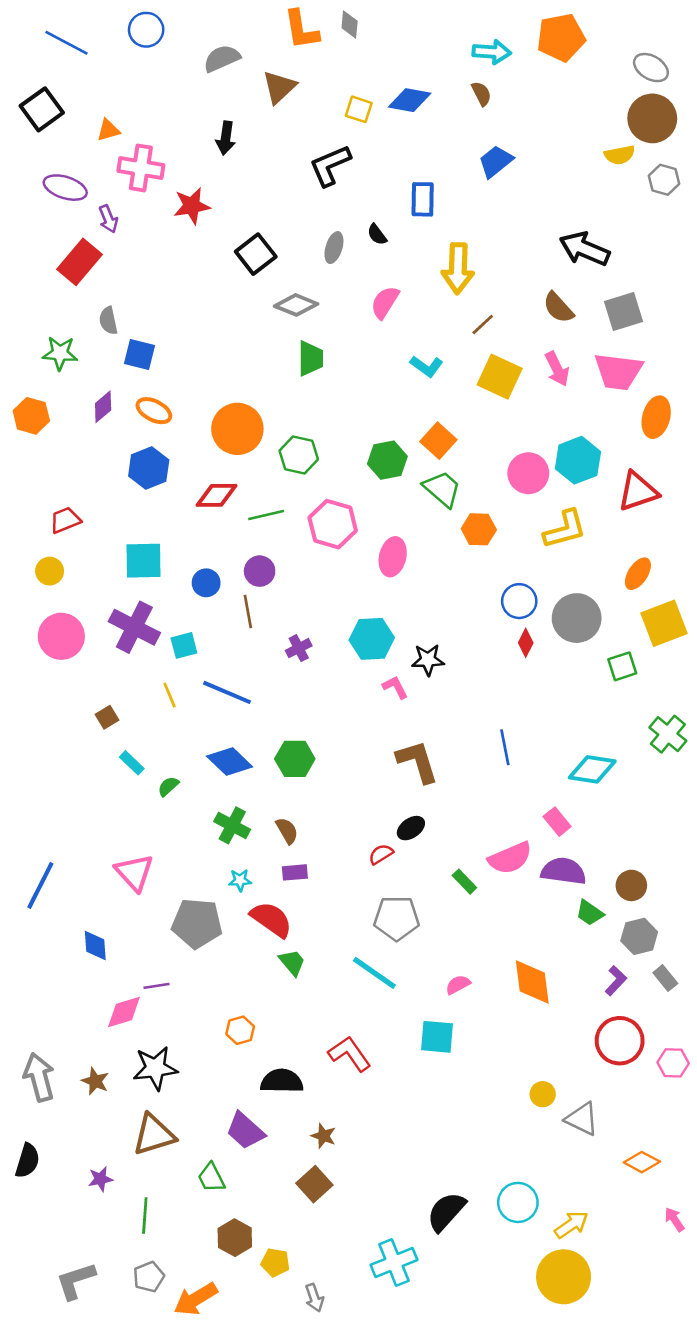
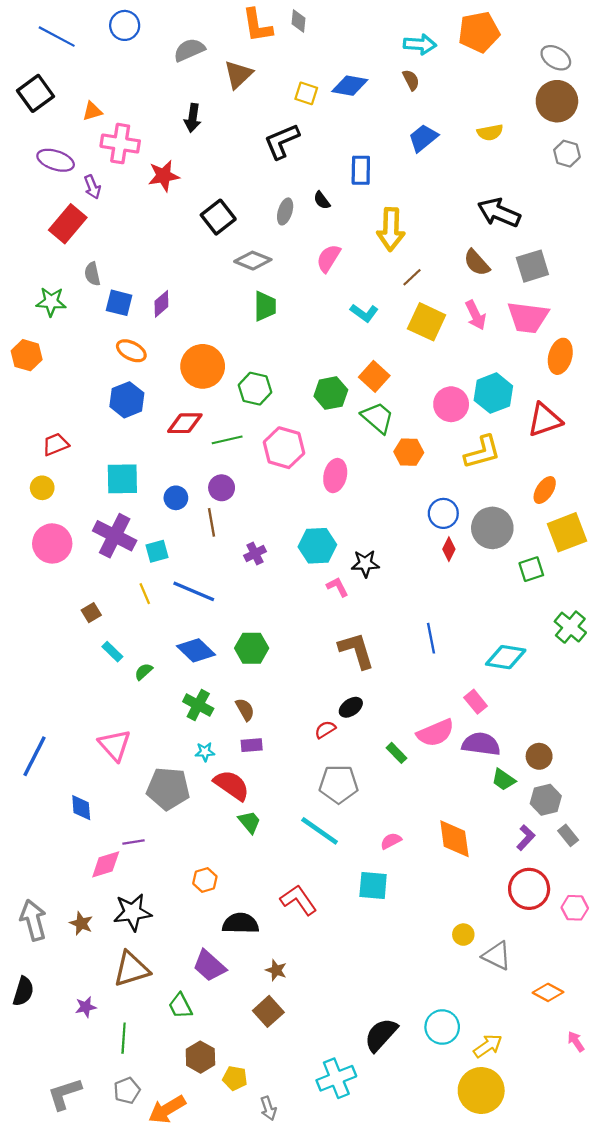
yellow semicircle: (620, 155) -> (490, 132), moved
purple diamond: (103, 407) -> (161, 304), moved

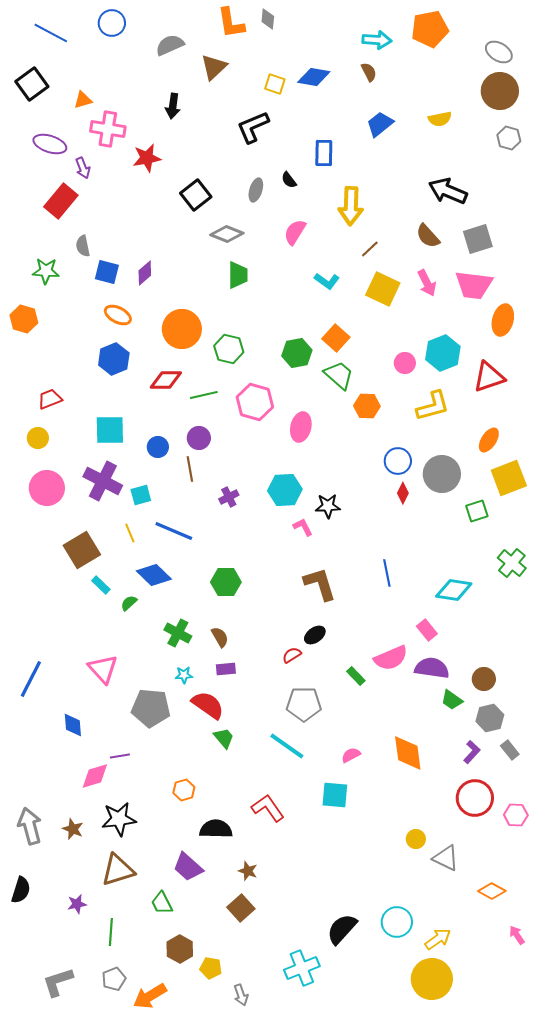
pink circle: (451, 404) -> (405, 363), size x0.7
brown square: (91, 613) -> (82, 550), size x2.0
blue diamond: (196, 650) -> (154, 575), moved

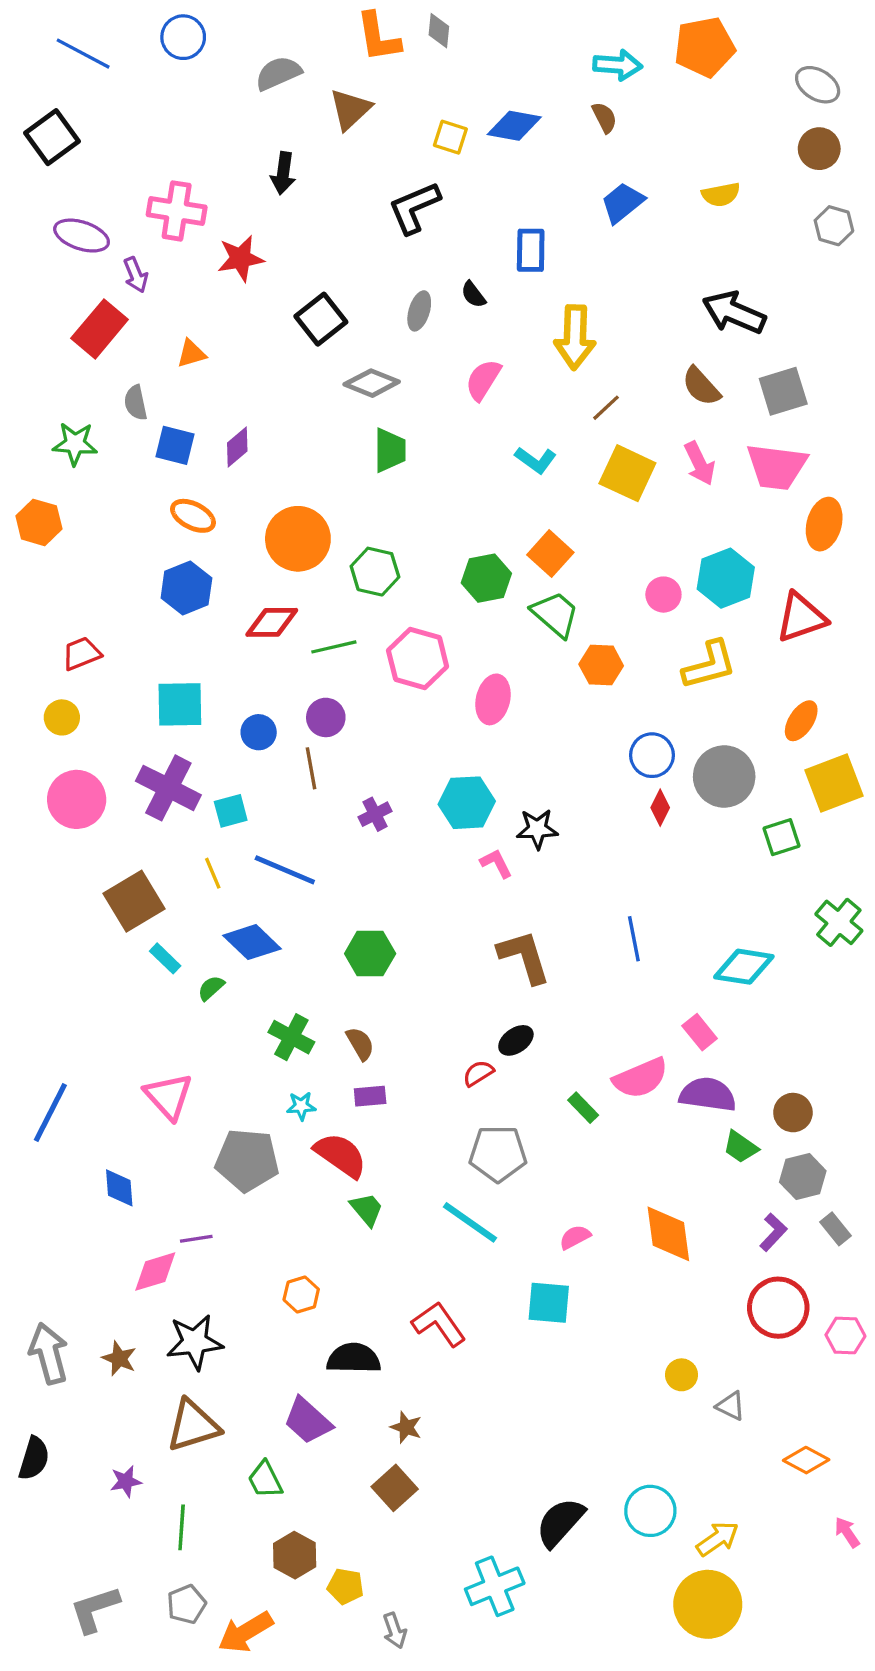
brown circle: (500, 91) -> (819, 149), size x0.7
orange triangle: (83, 100) -> (191, 354), moved
gray triangle: (446, 858) -> (731, 1406), size x0.7

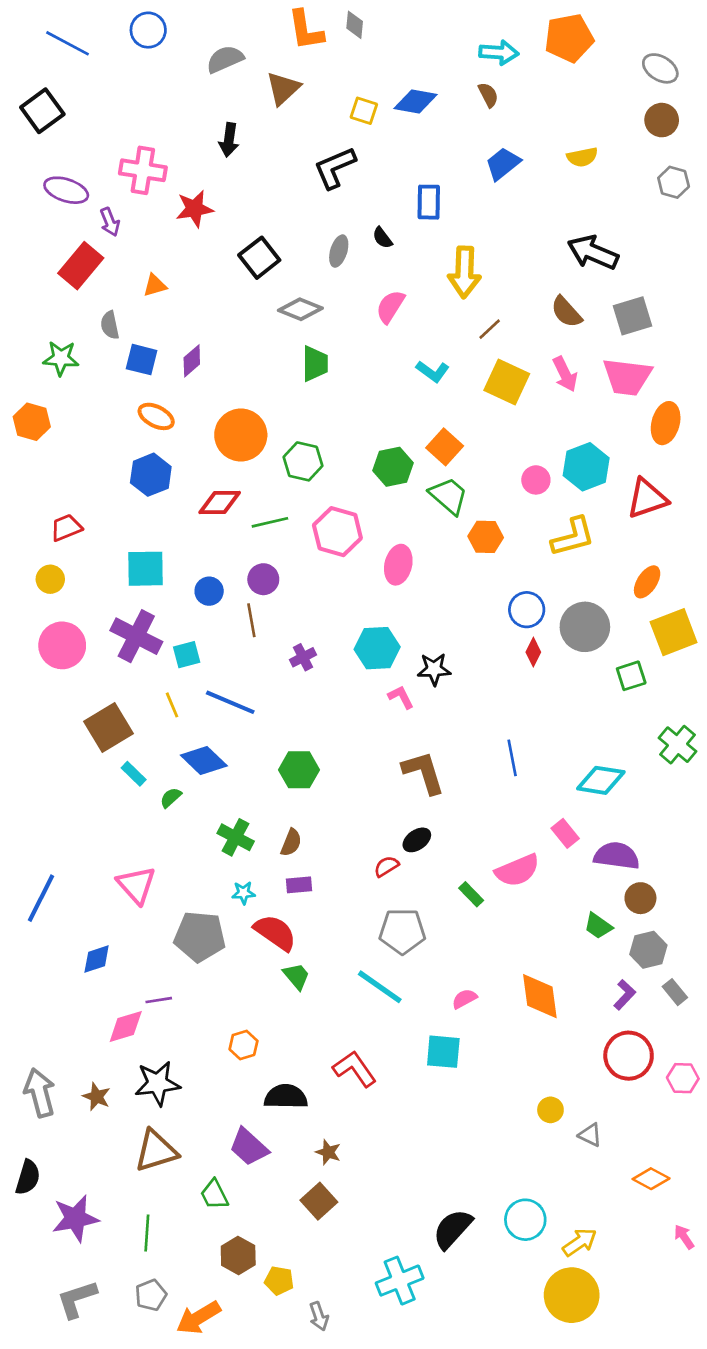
brown semicircle: (360, 1044) -> (291, 843), turned 52
purple semicircle: (708, 1095) -> (617, 856), moved
blue diamond: (119, 1188) -> (97, 959), turned 76
purple star: (126, 1481) -> (75, 1218), moved, size x1.8

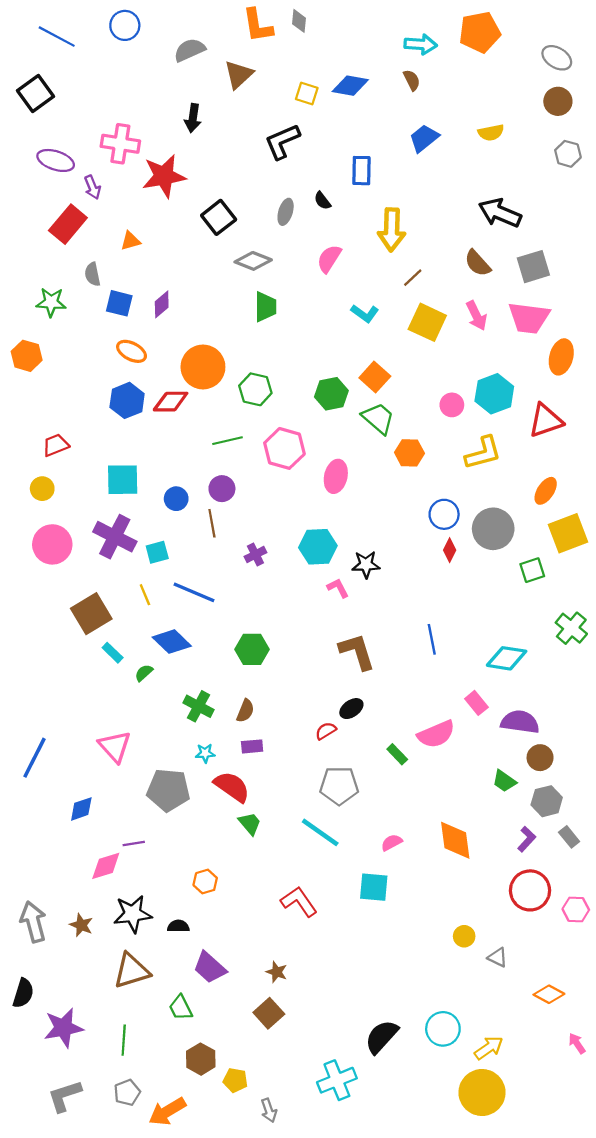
red star: (195, 209) -> (164, 176), size x1.4
red diamond: (220, 502) -> (171, 402), moved
black semicircle: (286, 1097) -> (178, 926), moved, size x0.6

